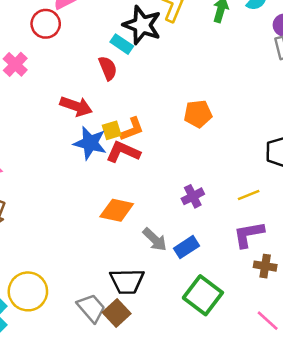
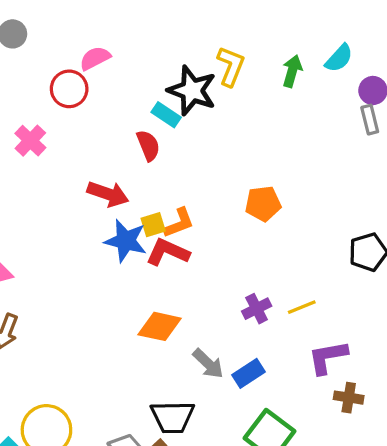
yellow line: (249, 195) -> (302, 307), moved

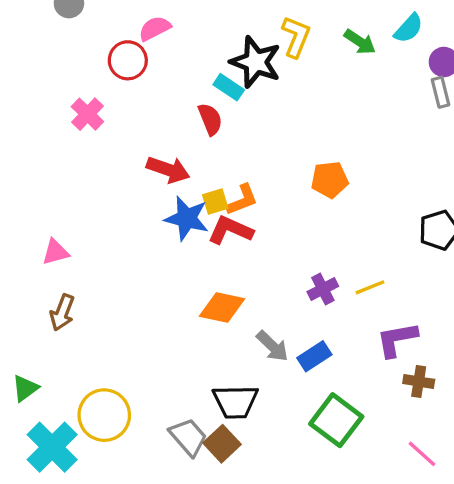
green arrow: (292, 71) -> (360, 42), turned 108

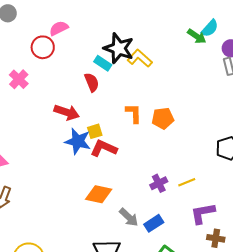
yellow L-shape: (296, 37) -> (140, 58), moved, turned -70
green arrow: (360, 42) -> (197, 36), moved
orange L-shape: (242, 200) -> (134, 113), moved, turned -70

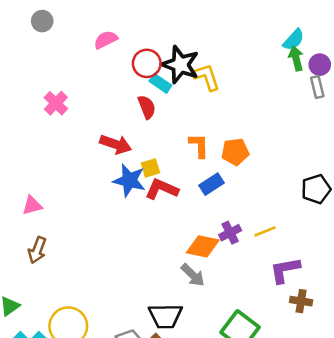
green arrow: (197, 36) -> (296, 58), moved, turned -138
red circle: (43, 47) -> (147, 63), moved
yellow L-shape: (140, 58) -> (206, 77), turned 30
orange diamond: (99, 194) -> (203, 246), moved
blue rectangle: (154, 223) -> (211, 184), moved

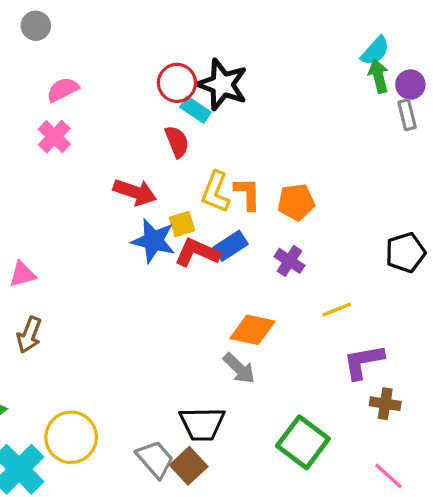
pink semicircle: (106, 40) -> (63, 90), moved
yellow L-shape: (206, 77) -> (216, 192), moved, turned -140
blue rectangle: (211, 184) -> (231, 246), moved
purple cross: (230, 233) -> (289, 261), moved, turned -30

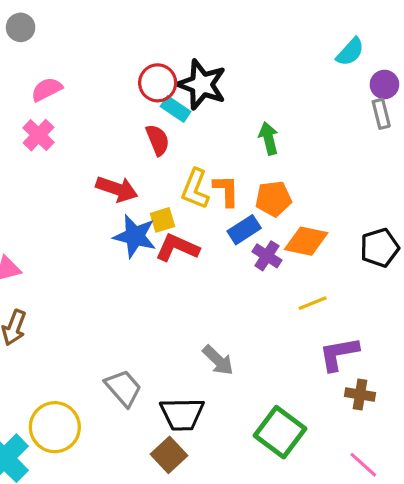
green arrow: (378, 76) -> (269, 138), moved
blue rectangle: (231, 246) -> (244, 230), moved
orange diamond: (253, 330) -> (306, 241), moved
gray trapezoid: (155, 459) -> (123, 388), moved

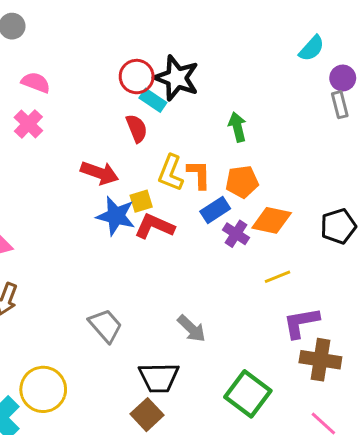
pink semicircle: (47, 89) -> (36, 82), turned 48
gray trapezoid: (123, 388) -> (105, 326), moved
brown cross: (360, 395) -> (320, 360), size x1.5

